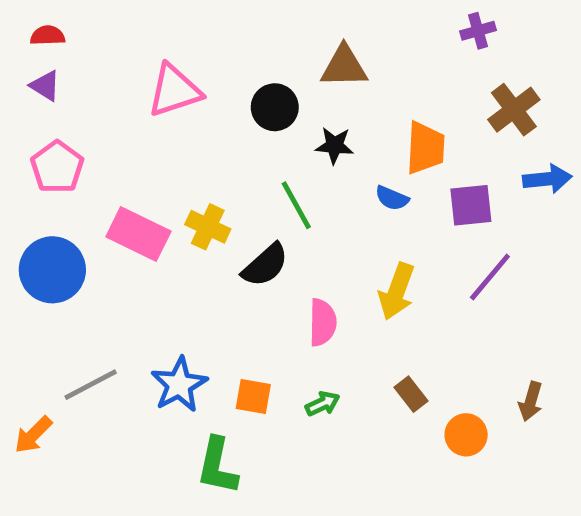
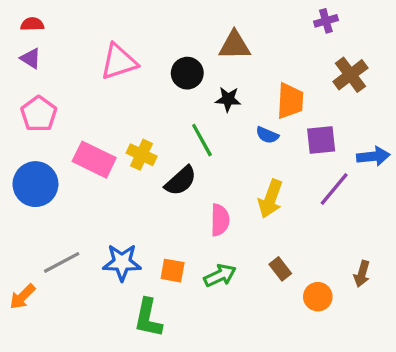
blue arrow: (547, 179) -> (373, 156), moved
blue star: (179, 385) -> (122, 262), turned 30
green arrow: (323, 404) -> (220, 275), size x1.4

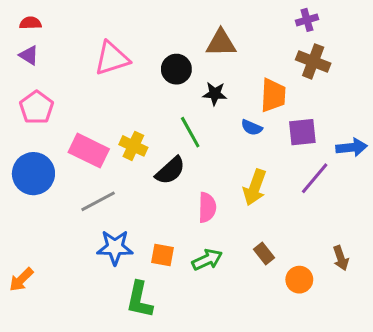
brown cross: (350, 75) -> (313, 61), moved, turned -32
gray line: (62, 262) -> (98, 201), moved
brown arrow: (362, 274) -> (341, 258), turned -35

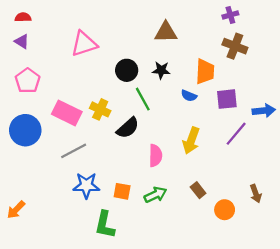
black circle: (176, 69) -> (127, 70), moved

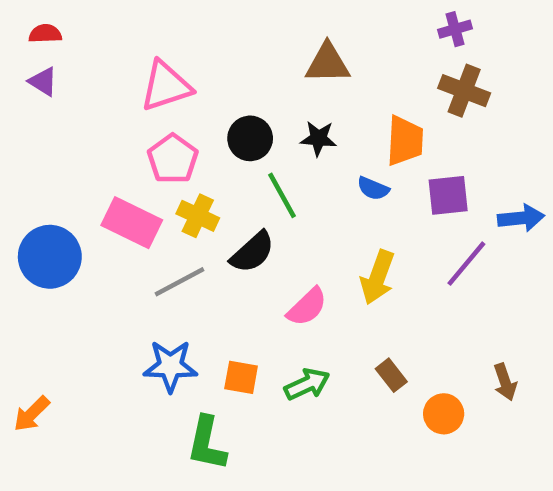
pink pentagon: (28, 81) -> (173, 159), moved
gray line: (74, 151) -> (180, 282), moved
pink semicircle: (155, 156) -> (307, 307), turned 45

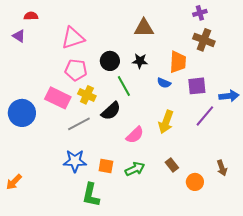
red semicircle: (45, 34) -> (31, 16), moved
pink pentagon: (173, 159) -> (76, 70), turned -30

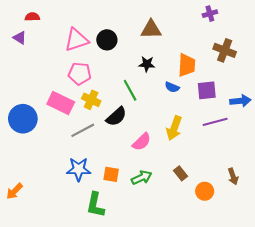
brown cross: (204, 40) -> (225, 50), moved
black circle: (110, 61) -> (107, 40), moved
purple line: (205, 116) -> (215, 122), turned 35

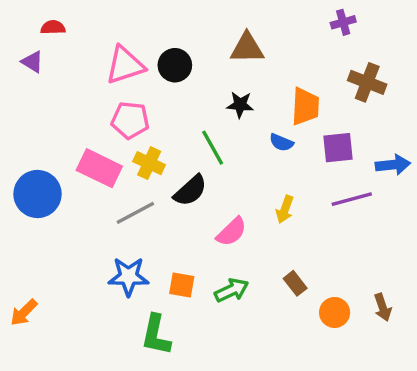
yellow arrow: (174, 128) -> (285, 209), size x0.7
brown arrow: (233, 177) -> (383, 307), moved

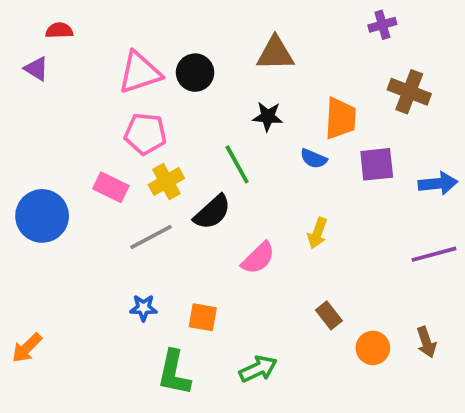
yellow cross: (149, 163) -> (166, 182), turned 36
pink rectangle: (99, 168) -> (111, 187), size x0.7
purple line: (352, 199) -> (434, 254), moved
blue star: (128, 276) -> (143, 308), size x0.6
green arrow: (232, 290) -> (258, 369), moved

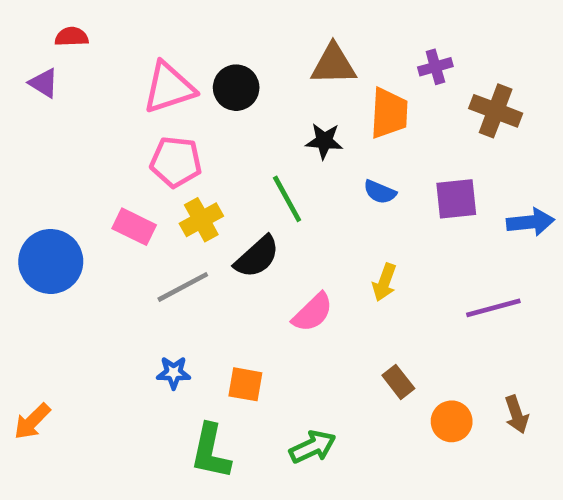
purple cross: (382, 25) -> (435, 67), moved
orange trapezoid: (340, 118) -> (389, 113), moved
purple line: (434, 254) -> (493, 308), moved

